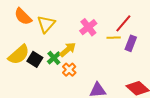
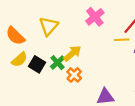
orange semicircle: (23, 17) -> (15, 36), moved
pink cross: (88, 27) -> (95, 17), moved
yellow semicircle: (19, 55) -> (19, 60), size x0.7

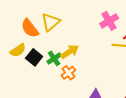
pink cross: (95, 17) -> (109, 21), moved
orange semicircle: (15, 36) -> (30, 28), moved

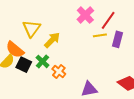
orange semicircle: (30, 28) -> (15, 50), moved
yellow arrow: (70, 52) -> (52, 40), moved

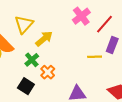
yellow line: (100, 35) -> (95, 57), moved
black square: (24, 65) -> (26, 86), moved

